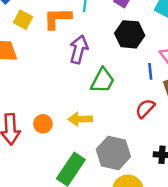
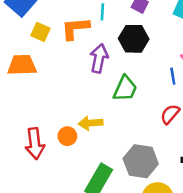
black hexagon: (130, 34) -> (134, 39), moved
yellow arrow: (80, 119) -> (91, 123), moved

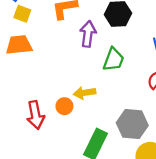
yellow square: (41, 32) -> (22, 14), moved

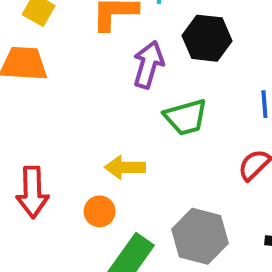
green trapezoid: (113, 60) -> (186, 117), turned 45
orange circle: (64, 106) -> (100, 211), moved

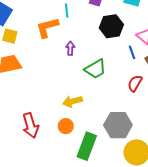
black hexagon: (207, 38) -> (111, 26), moved
purple arrow: (148, 65) -> (70, 48), size x0.6

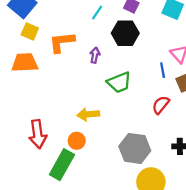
cyan line: (67, 10) -> (97, 13), turned 32
black hexagon: (111, 26) -> (125, 33), moved
orange L-shape: (47, 27) -> (62, 42), moved
green rectangle: (87, 146) -> (62, 165), moved

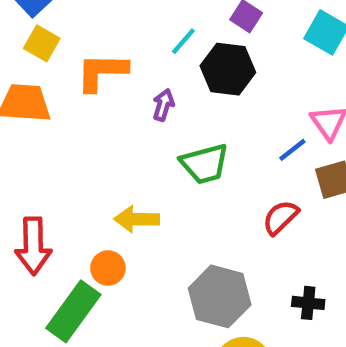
cyan line: (97, 13) -> (183, 41), moved
blue line: (163, 70) -> (292, 150), turned 56

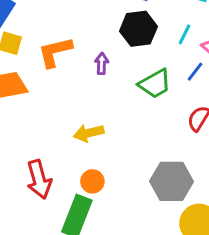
cyan line: (183, 41) -> (185, 34), moved
green trapezoid: (205, 164) -> (155, 84), moved
yellow arrow: (137, 219) -> (89, 133), moved

